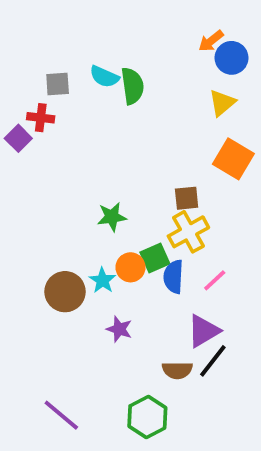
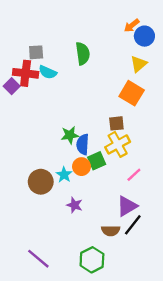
cyan semicircle: (104, 77) -> (48, 72), moved
red cross: (41, 118) -> (26, 73), size x1.5
orange square: (233, 159) -> (132, 93), moved
blue semicircle: (174, 277) -> (83, 144), moved

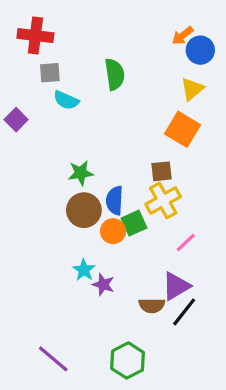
red cross: (26, 73) -> (35, 36), moved
green star: (70, 135) -> (81, 173), moved
cyan star: (64, 175) -> (84, 270), moved
brown circle: (41, 182) -> (84, 210), moved
brown semicircle: (111, 231) -> (152, 306), moved

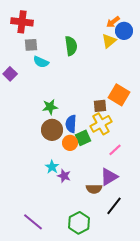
yellow triangle: (192, 89) -> (109, 41), moved
orange square: (183, 129) -> (119, 95), moved
black line: (184, 312) -> (114, 206), moved

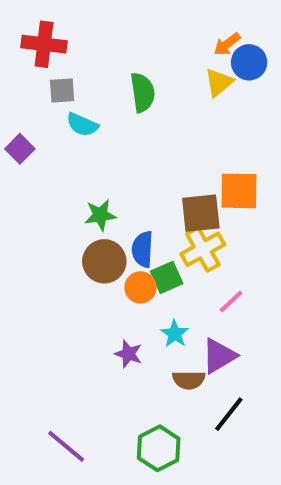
orange square: (119, 95) -> (239, 191), turned -30
brown square: (100, 106) -> (201, 213), size x1.5
cyan star: (52, 167) -> (175, 334), moved

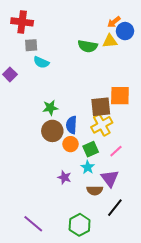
yellow triangle: (219, 82) -> (110, 41), turned 35
green semicircle: (143, 92) -> (88, 46), moved, turned 108
green square: (167, 277) -> (91, 149), moved
purple triangle: (219, 356) -> (110, 178), turned -36

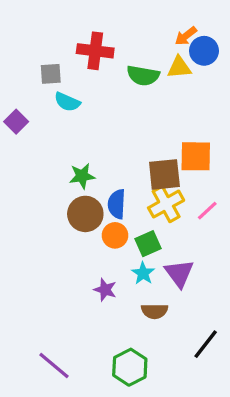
red cross: (22, 22) -> (95, 51), moved
pink line: (116, 151) -> (207, 211), moved
purple triangle: (110, 178) -> (179, 273), moved
black line: (115, 208) -> (206, 344), moved

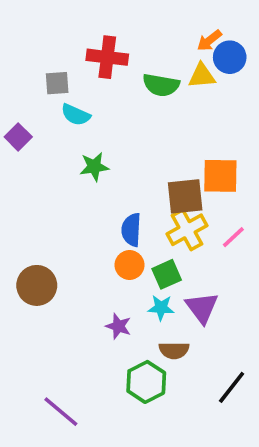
green star: (82, 176) -> (94, 167), moved
brown circle: (85, 214) -> (37, 285), moved
cyan star: (143, 273) -> (161, 308), turned -30
green hexagon: (130, 367) -> (146, 382), moved

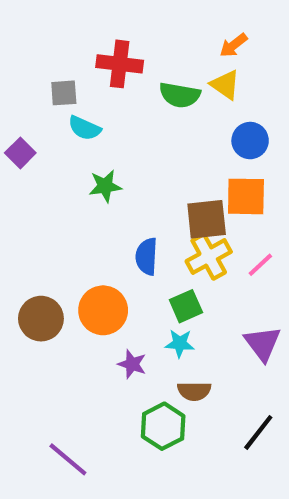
blue circle: (230, 57) -> (250, 141), moved
yellow triangle: (202, 76) -> (225, 85), turned 40
orange circle: (130, 265) -> (103, 310), moved, size x1.5
purple triangle: (202, 308) -> (263, 343), moved

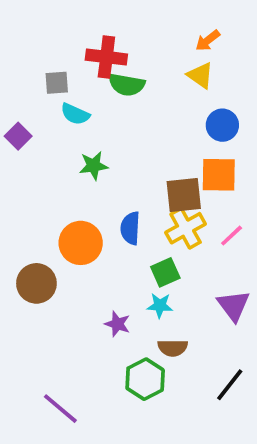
green semicircle: (180, 95) -> (127, 85), moved
orange circle: (103, 310) -> (81, 243), moved

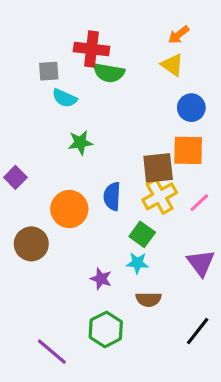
purple square: (18, 136) -> (15, 177), moved
green square: (165, 272) -> (142, 234), turned -30
green hexagon: (145, 379) -> (106, 329), moved

